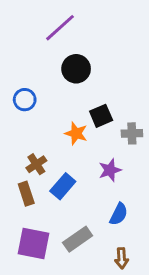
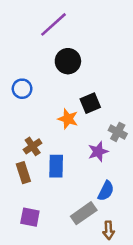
gray cross: (132, 133) -> (118, 132), moved, turned 30
blue rectangle: (63, 186) -> (56, 166), turned -40
gray rectangle: (78, 239) -> (84, 213), moved
purple square: (34, 244) -> (30, 217), size x0.7

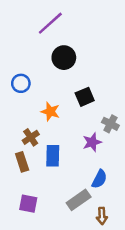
orange star: (68, 119) -> (50, 112), moved

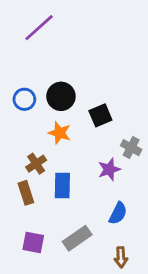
purple line: (50, 23) -> (39, 28), moved
black circle: (64, 58) -> (61, 96), moved
gray rectangle: (79, 200) -> (77, 238), moved

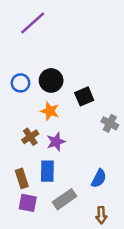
purple star: (109, 169) -> (56, 142), moved
blue rectangle: (62, 186) -> (47, 171), moved
brown rectangle: (26, 193) -> (22, 178), moved

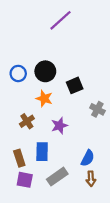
purple line: (33, 23) -> (61, 20), moved
purple star: (56, 142) -> (59, 126), moved
brown arrow: (101, 215) -> (91, 179), moved

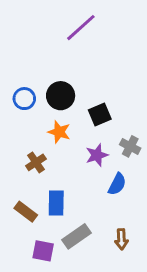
purple star: (59, 126) -> (97, 155), moved
brown rectangle: (19, 158) -> (26, 212), turned -35
blue semicircle: (88, 158) -> (117, 184), moved
purple square: (25, 180) -> (43, 251), moved

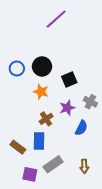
brown cross: (36, 162) -> (46, 119), moved

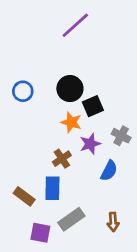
black circle: (42, 66) -> (70, 89), moved
orange star: (41, 92) -> (71, 122), moved

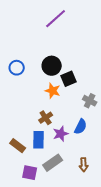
purple star: (90, 144) -> (61, 134), moved

